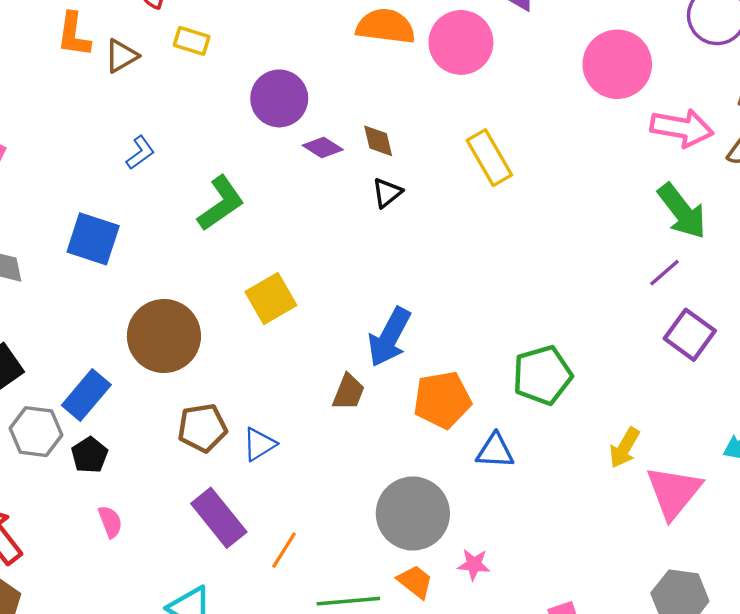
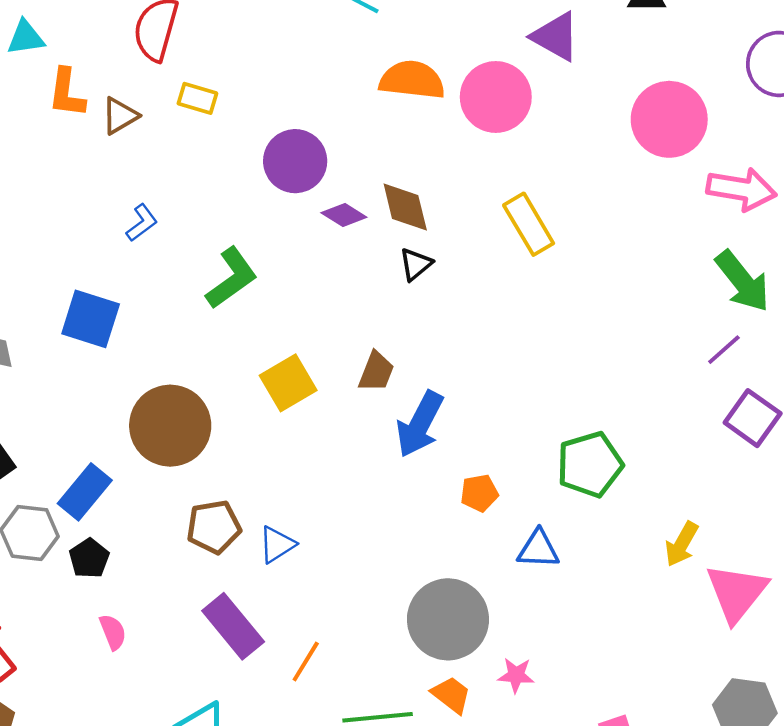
brown diamond: (378, 141) -> (405, 207), size x1.4
brown trapezoid: (349, 392) -> (376, 372), moved
orange pentagon: (442, 400) -> (479, 493), size x0.6

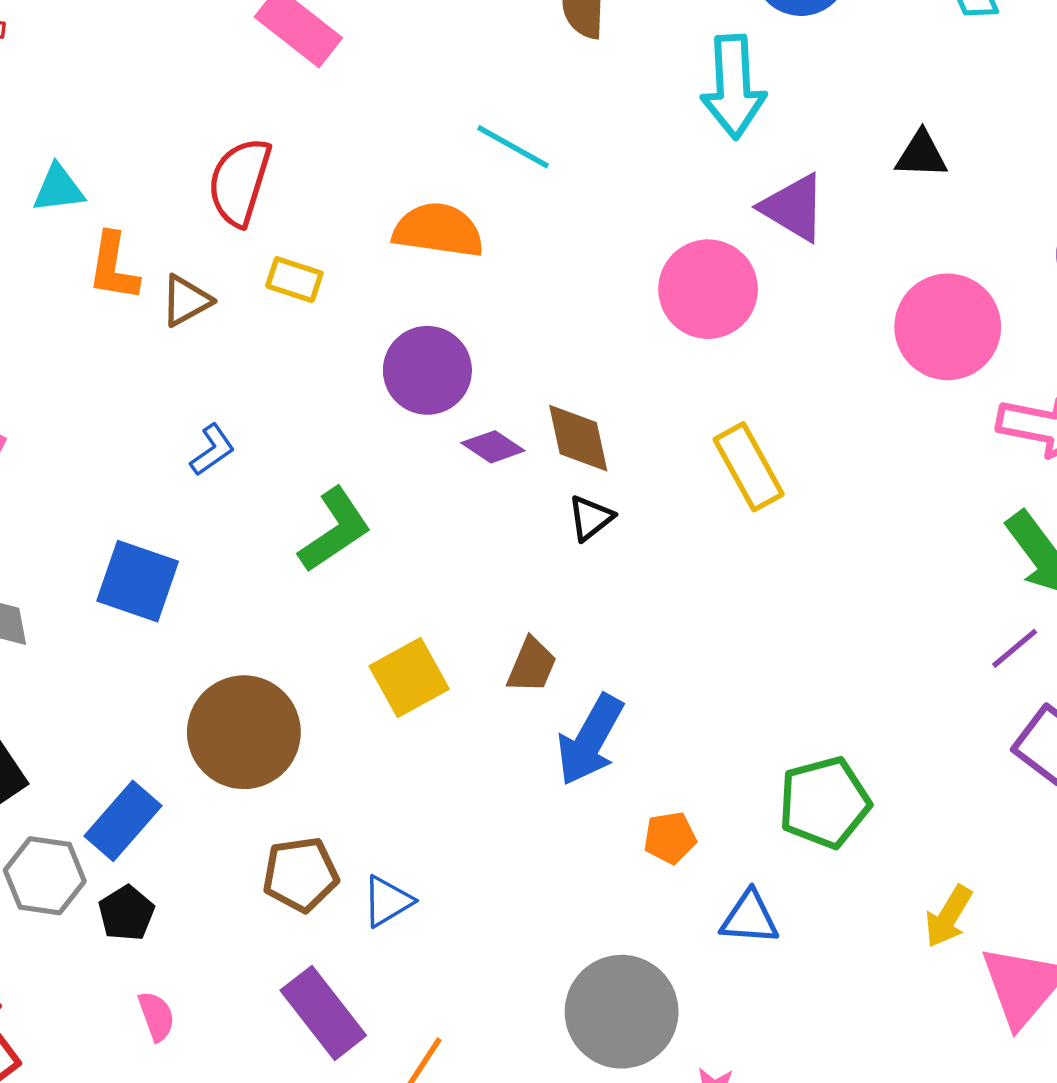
orange semicircle: (412, 80) -> (438, 230), moved

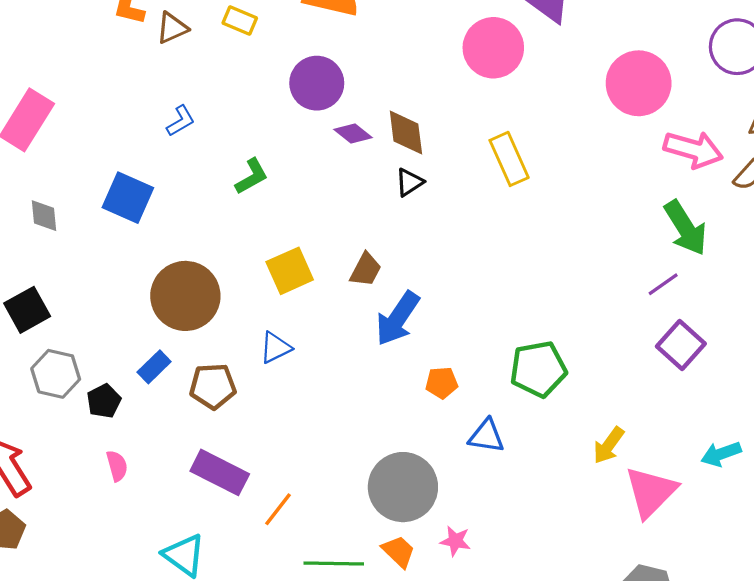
green L-shape: (335, 530) -> (252, 176), size x0.7
blue rectangle: (123, 821) -> (154, 367), moved, size x0.7
blue triangle: (387, 901) -> (275, 348), moved
purple rectangle: (323, 1013) -> (220, 472), turned -30

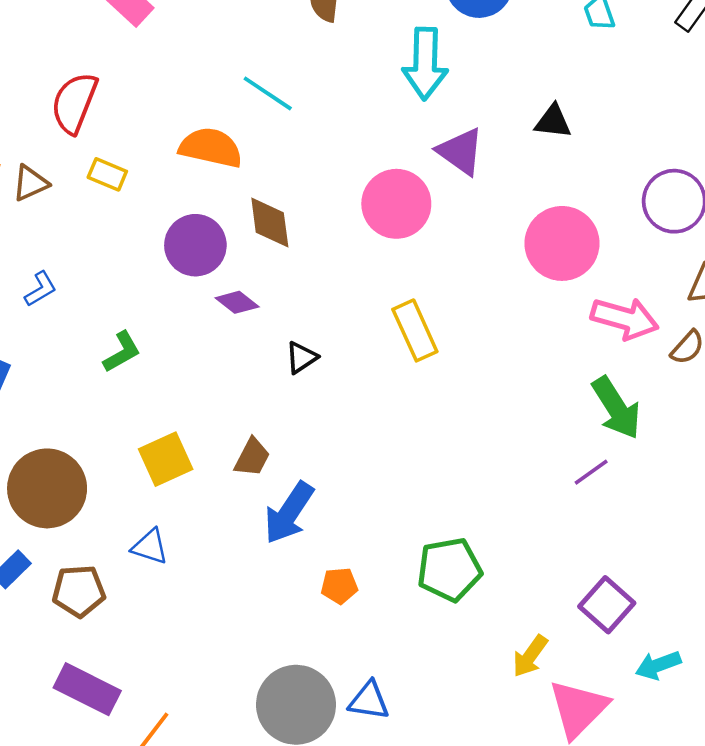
brown diamond: (406, 133) -> (270, 222), moved
purple square: (681, 345) -> (607, 605), moved
blue triangle: (275, 348) -> (150, 547), turned 44
blue triangle: (486, 436) -> (369, 701), moved

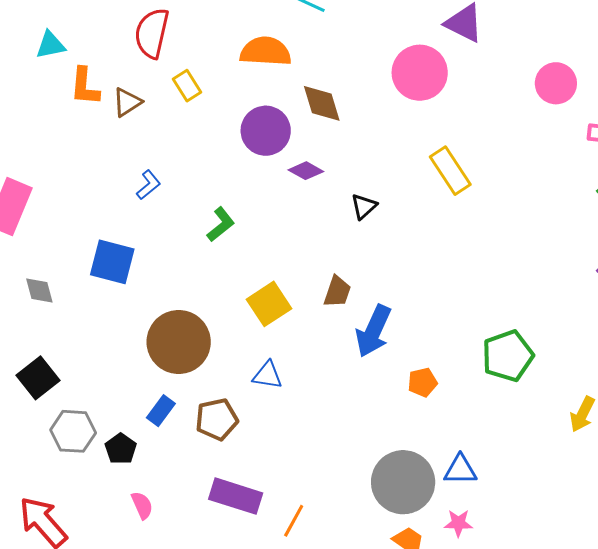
yellow rectangle: (107, 174) -> (187, 86), turned 44
pink circle: (562, 243) -> (556, 83), size x0.7

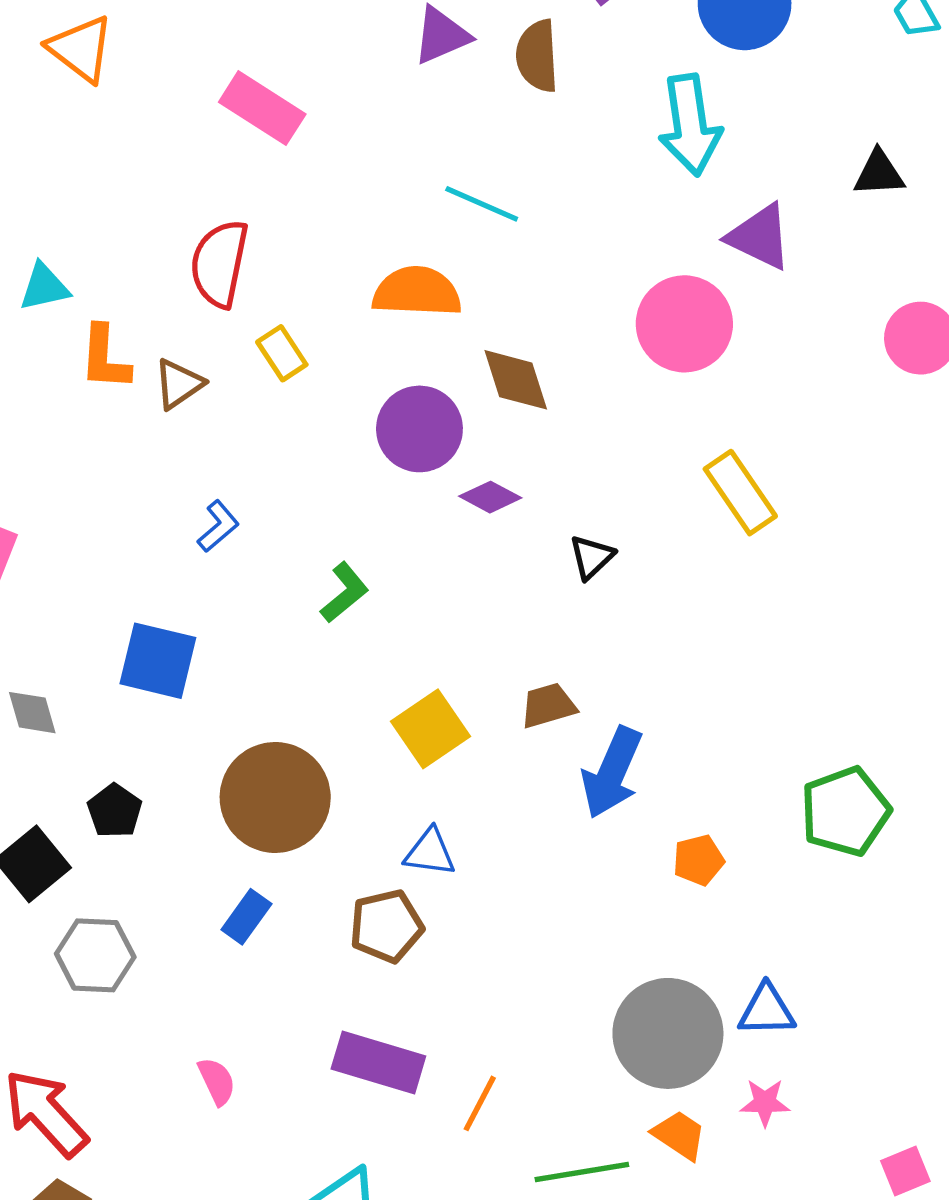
brown trapezoid: (337, 292) -> (548, 706), turned -124
brown pentagon: (217, 419) -> (386, 926), moved
black pentagon: (121, 449) -> (115, 811), moved

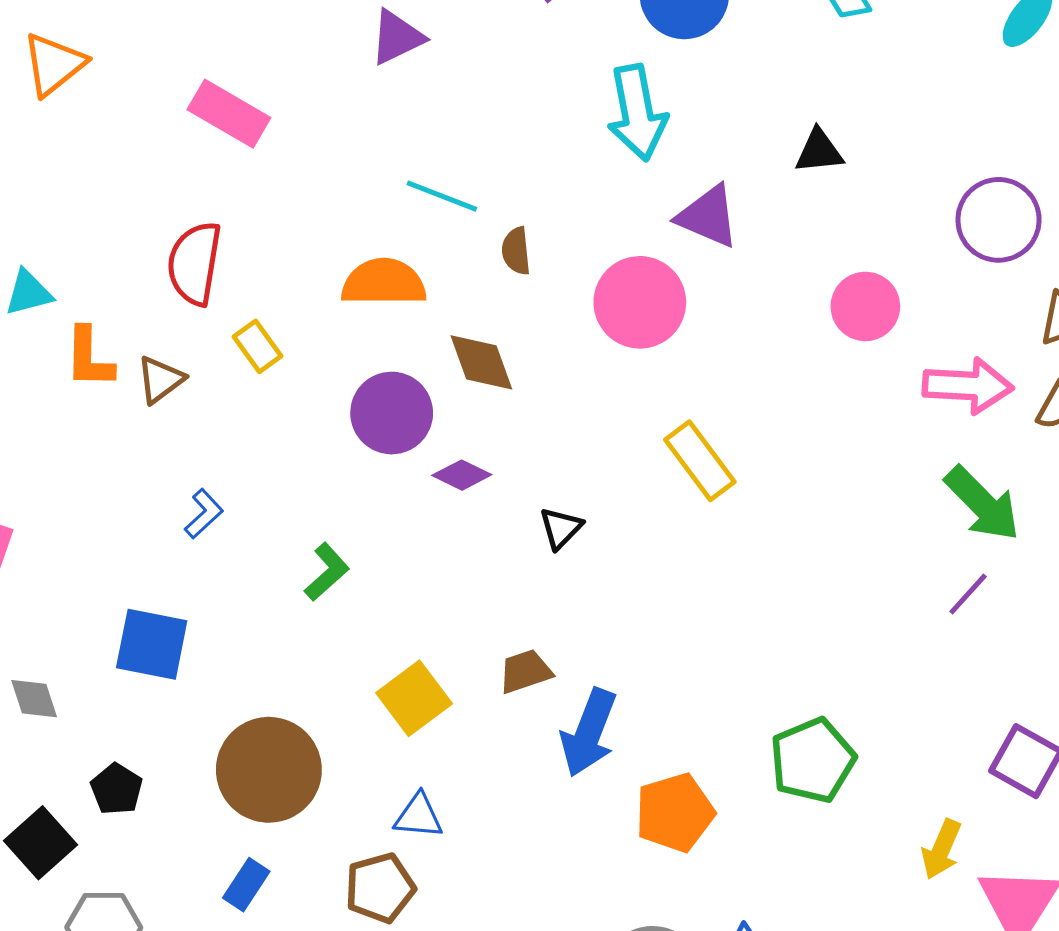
orange triangle: (81, 49) -> (54, 64), turned 46
brown semicircle: (537, 56) -> (516, 251), moved, size x0.7
orange pentagon: (699, 860) -> (675, 813), size x1.6

